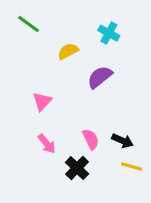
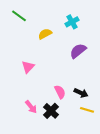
cyan cross: (109, 33) -> (72, 22), turned 32
purple semicircle: (100, 77) -> (78, 51), moved
pink arrow: (47, 144) -> (31, 107), moved

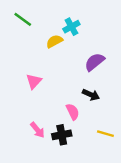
cyan cross: (72, 22) -> (71, 27), moved
black arrow: (81, 93) -> (91, 95), moved
black cross: (51, 111) -> (62, 135), turned 35

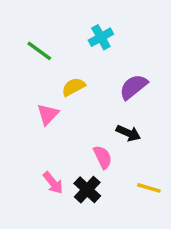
green line: (23, 19) -> (39, 51), moved
yellow semicircle: (54, 41) -> (74, 87), moved
black cross: (62, 135) -> (87, 190), turned -36

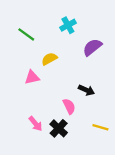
purple semicircle: (133, 87) -> (92, 47), moved
pink triangle: (48, 114) -> (32, 77), turned 35

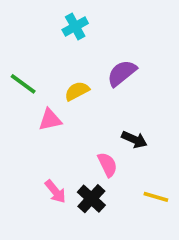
cyan cross: (68, 25) -> (75, 26), moved
green line: (26, 34) -> (23, 84), moved
purple semicircle: (92, 47) -> (122, 73), moved

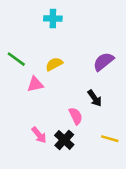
cyan cross: (75, 26) -> (53, 19), turned 30
purple semicircle: (122, 73) -> (103, 62), moved
black arrow: (134, 140) -> (95, 98), turned 30

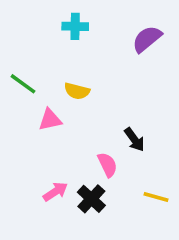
purple semicircle: (103, 62) -> (147, 39), moved
yellow semicircle: (54, 64) -> (77, 91), turned -138
pink arrow: (39, 135) -> (55, 192), turned -84

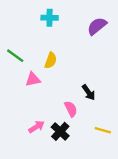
yellow semicircle: (77, 91) -> (51, 60), turned -84

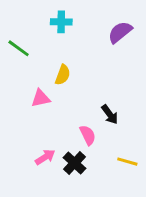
green line: (15, 56) -> (19, 48), moved

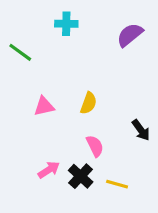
yellow semicircle: (63, 75) -> (89, 103), moved
black arrow: (110, 114) -> (141, 130), moved
yellow line: (127, 162) -> (117, 184), moved

